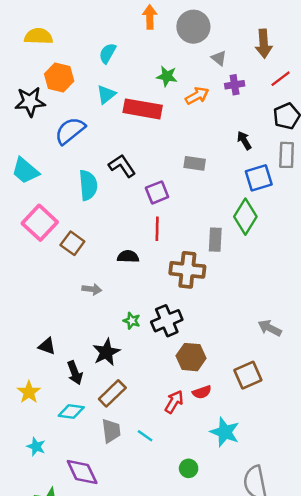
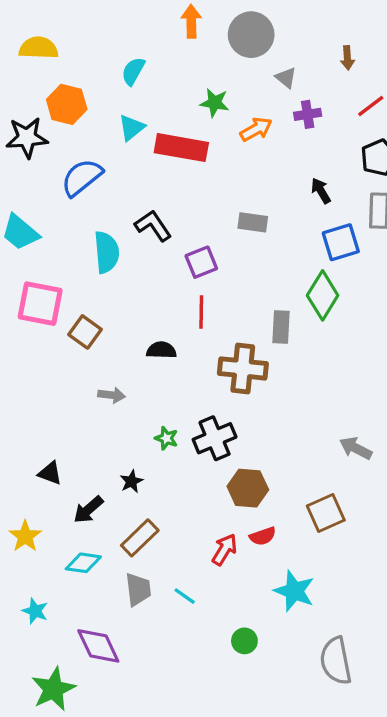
brown arrow: (264, 44) -> (347, 58), size x0.6
pink square: (40, 223) -> (40, 304), turned -32
black star: (106, 352) -> (132, 481), size x0.6
black arrow: (75, 373) -> (88, 510), turned 70

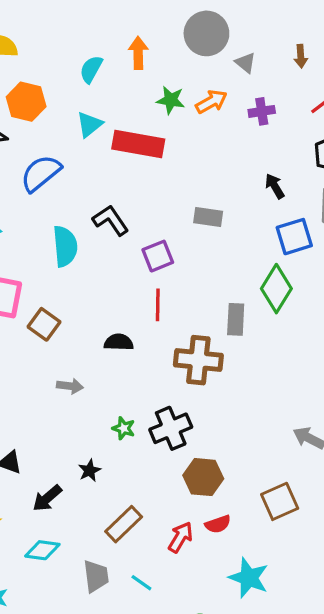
orange arrow: (191, 21) -> (138, 53), moved
gray triangle: (286, 78) -> (245, 63), moved
orange arrow: (256, 129) -> (211, 102), moved
brown rectangle: (140, 538) -> (124, 524), moved

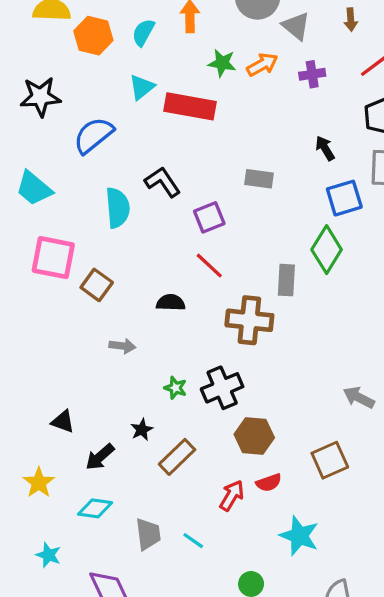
gray triangle: (245, 63) -> (296, 26), size x1.4
orange hexagon: (26, 102) -> (93, 36), moved
red line: (158, 305) -> (209, 266), turned -48
brown rectangle: (124, 524) -> (177, 457), moved

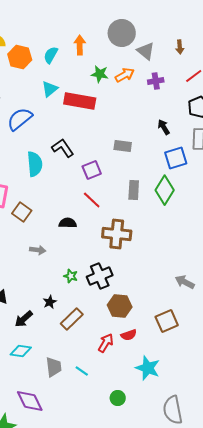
gray rectangle: (286, 280) -> (134, 190), moved

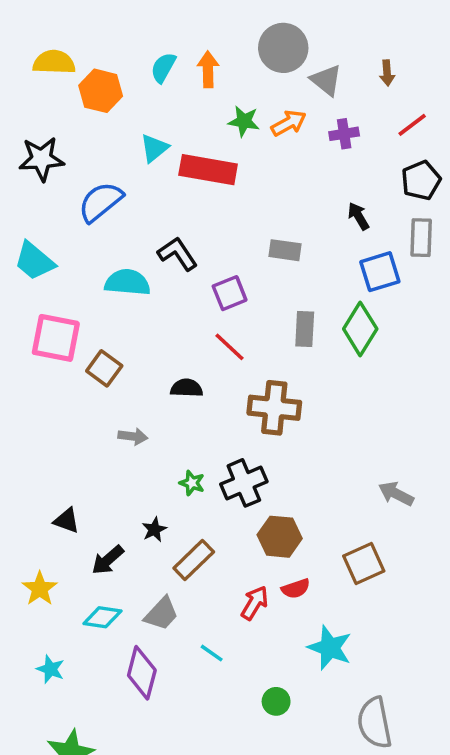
cyan semicircle: (51, 55) -> (163, 68), moved
cyan semicircle: (35, 164) -> (127, 282), turned -80
gray trapezoid: (54, 367) -> (161, 614), moved, turned 50
purple diamond: (30, 401) -> (142, 673), moved, turned 40

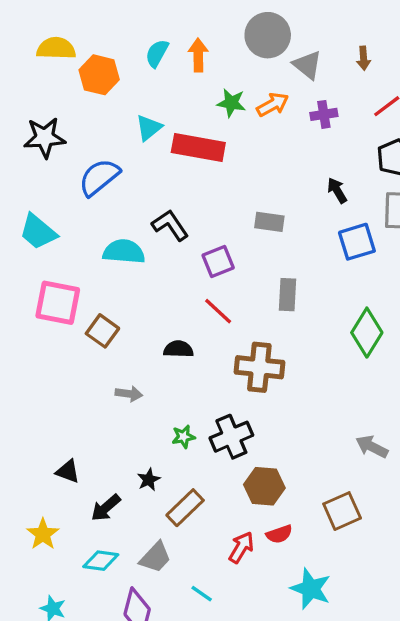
green diamond: (360, 329) -> (367, 333), moved
green star: (192, 483) -> (183, 437), turned -30

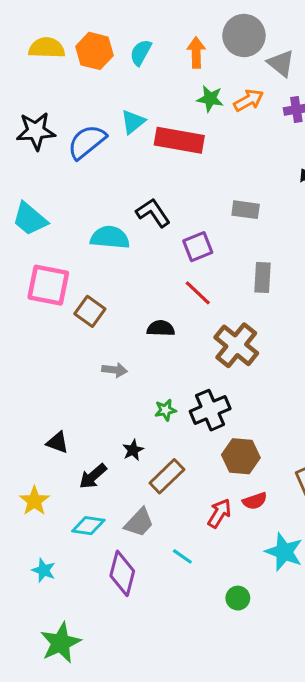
orange arrow: (198, 55) -> (196, 52), moved
orange hexagon: (99, 75) -> (94, 51), moved
blue semicircle: (99, 177) -> (87, 142), moved
brown cross: (259, 367) -> (236, 345), turned 33

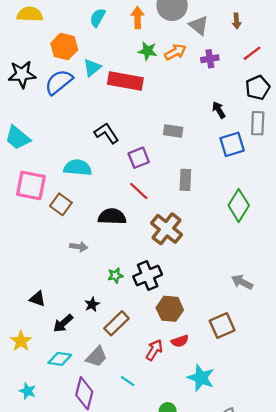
orange hexagon: (94, 51) -> (64, 47), moved
cyan semicircle: (110, 237) -> (78, 168), moved
black semicircle: (161, 328) -> (112, 217), size x1.4

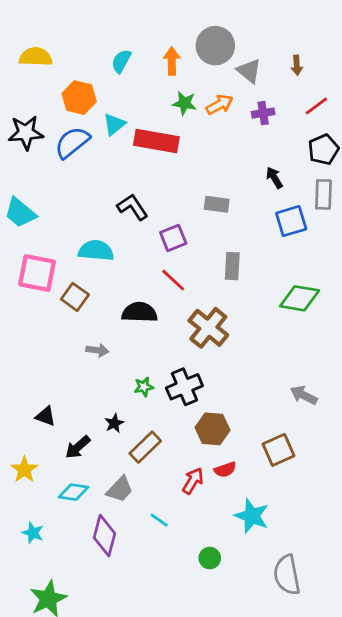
green diamond: (239, 205) -> (300, 298), turned 68

